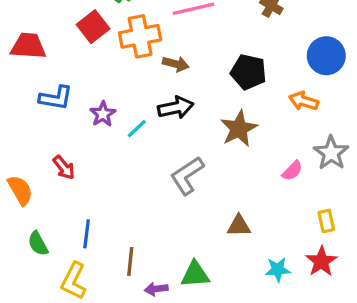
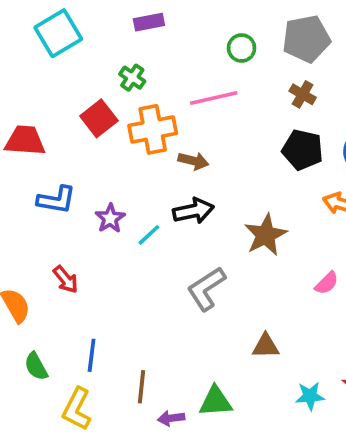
black pentagon: (249, 72) -> (303, 150), moved

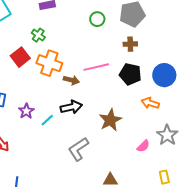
brown cross: (303, 94) -> (130, 44), turned -32
pink line: (214, 98) -> (96, 67), moved
orange cross: (153, 129) -> (49, 63), turned 30

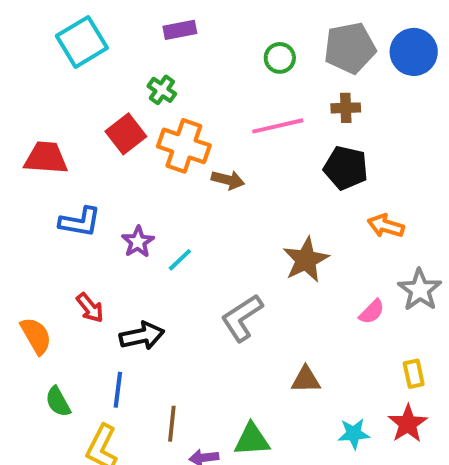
pink line: (96, 67) -> (278, 126), moved
blue circle: (164, 75) -> (414, 52), moved
black arrow: (71, 107) -> (142, 336), moved

